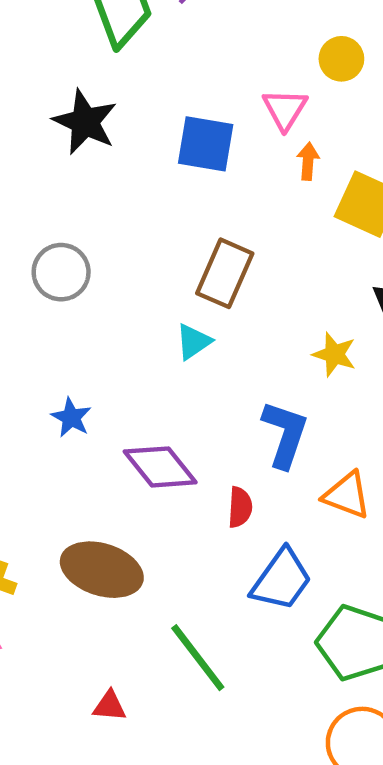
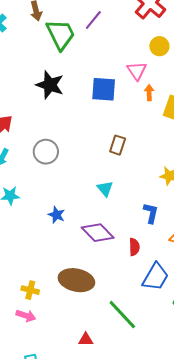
brown rectangle: (225, 273) -> (118, 145), size x0.7
cyan triangle: (193, 342) -> (105, 189), moved, turned -30
blue L-shape: (285, 434) -> (151, 213), size x0.7

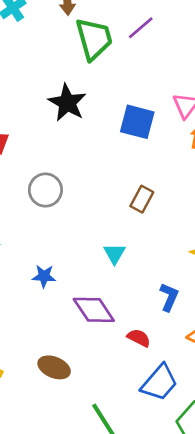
blue star: (57, 215) -> (44, 276), turned -30
red semicircle: (134, 247) -> (139, 338), turned -72
brown ellipse: (76, 280) -> (54, 367), size x0.7

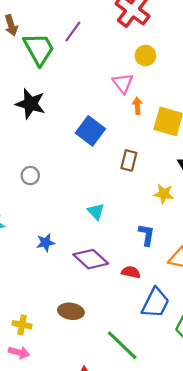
blue square: (137, 122) -> (90, 131), moved, turned 36
gray circle: (45, 190) -> (30, 176), size x0.7
brown rectangle: (142, 199) -> (129, 160), moved

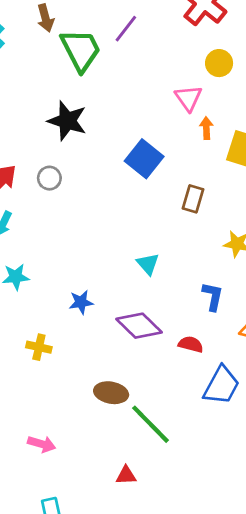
gray circle: (30, 176) -> (49, 178), moved
yellow cross: (22, 325) -> (39, 347), moved
green line: (122, 345) -> (150, 424), moved

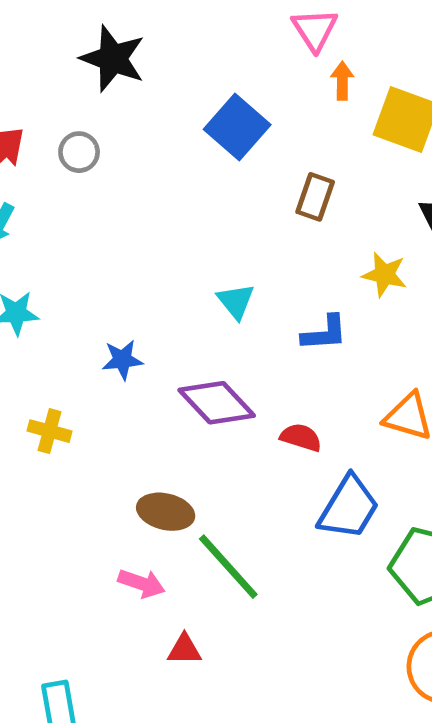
blue L-shape: (213, 296) -> (324, 333), moved, turned 72
pink arrow: (42, 444) -> (142, 583), moved

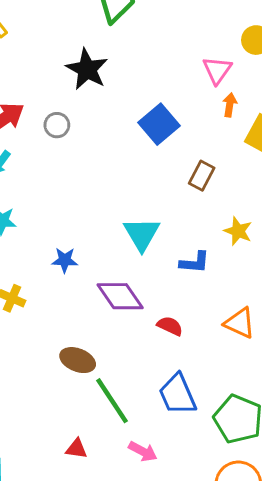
cyan triangle: (236, 301) -> (142, 234), size x1.5
blue trapezoid: (349, 508) -> (177, 394), moved, turned 117
pink arrow: (142, 583) -> (143, 451), moved

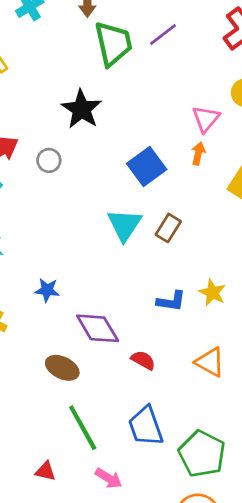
orange arrow: (230, 105) -> (198, 154), moved
brown rectangle: (202, 176) -> (168, 228), moved
yellow star: (238, 231) -> (212, 292), moved
cyan triangle: (142, 234) -> (124, 225), moved
brown ellipse: (78, 360) -> (62, 368), moved

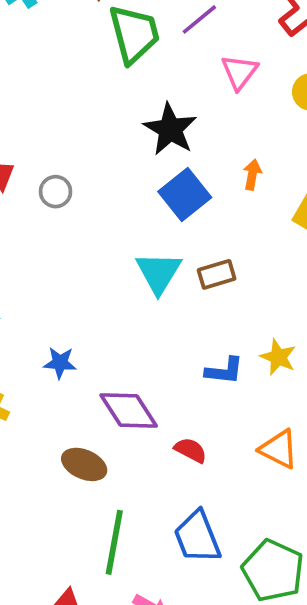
black star: (82, 109) -> (170, 129), moved
pink triangle: (206, 119) -> (239, 72), moved
brown rectangle: (168, 228) -> (217, 274), turned 44
green line: (83, 428) -> (114, 542), turned 42

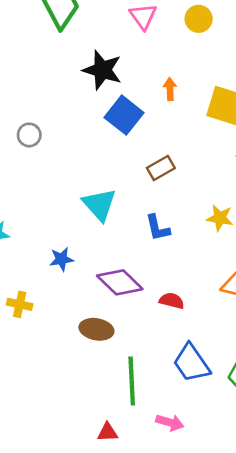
cyan triangle: (159, 273) -> (99, 205), moved
blue L-shape: (224, 371) -> (158, 228), moved, turned 84

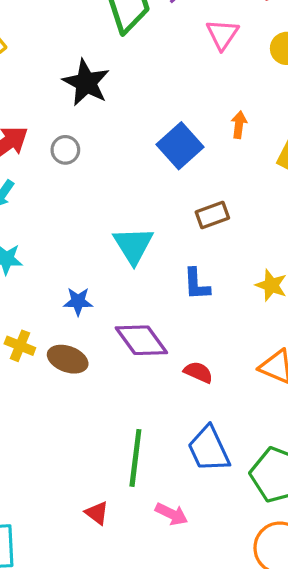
black star: (102, 70) -> (86, 83), moved
brown ellipse: (96, 329) -> (68, 359), moved
red triangle: (108, 432) -> (97, 513), turned 30

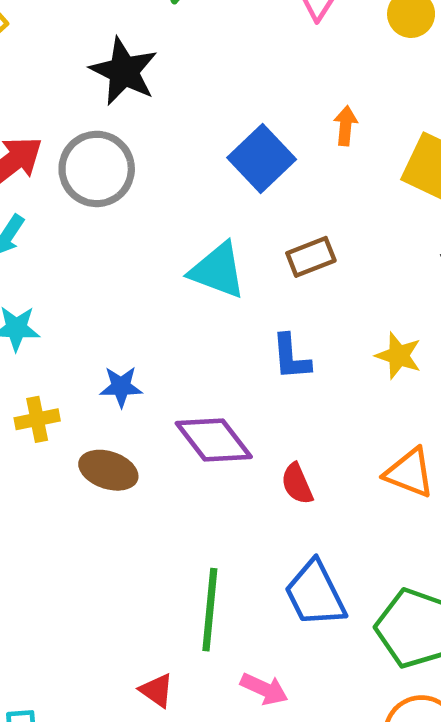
gray circle: (65, 150) -> (97, 169), size x1.8
cyan triangle: (133, 245) -> (218, 270), moved, turned -36
yellow cross: (20, 346) -> (37, 419), moved, turned -32
red semicircle: (198, 372) -> (297, 484), turned -136

